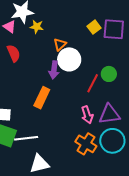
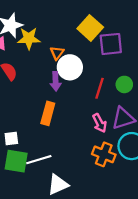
yellow star: (37, 27) -> (29, 38), size x1.5
yellow square: (94, 27) -> (90, 28), size x1.6
purple square: (114, 29) -> (111, 44), moved
green circle: (109, 74) -> (124, 84), moved

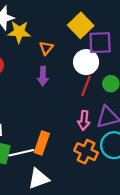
white circle: (70, 67) -> (86, 62), moved
orange rectangle: (48, 113) -> (42, 143), moved
pink arrow: (100, 123) -> (84, 120), turned 30

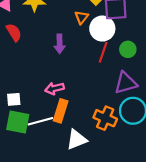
orange triangle: (46, 48) -> (81, 17), moved
pink arrow: (84, 120) -> (55, 88), moved, turned 72
white triangle: (39, 179) -> (77, 140), moved

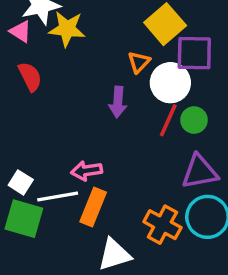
purple arrow: (60, 44) -> (118, 102), moved
green circle: (128, 49) -> (194, 120), moved
white square: (14, 99) -> (21, 182), turned 32
white line: (40, 121) -> (58, 196), moved

